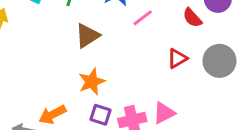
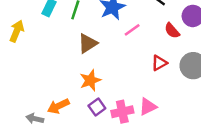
purple square: (101, 115) -> (97, 107), turned 35

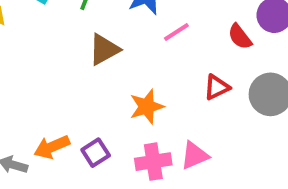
orange star: (90, 80) -> (147, 107), moved
purple square: (97, 107) -> (96, 153), moved

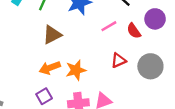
pink line: (176, 32) -> (109, 26), moved
orange arrow: (52, 147) -> (50, 68), moved

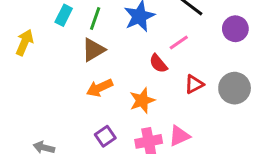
red semicircle: (134, 31) -> (158, 64), moved
brown triangle: (52, 35) -> (93, 50), moved
orange arrow: (50, 68) -> (100, 88), moved

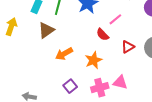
brown triangle: (93, 50) -> (46, 30), moved
pink triangle: (179, 136) -> (120, 82), turned 42

